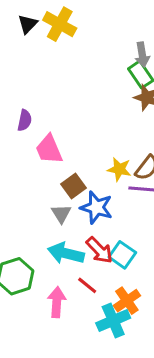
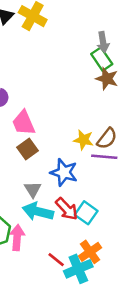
brown square: (73, 186) -> (27, 149), moved
gray triangle: (61, 214) -> (33, 189), moved
red line: (87, 285) -> (56, 260), moved
pink arrow: (57, 302) -> (17, 238), moved

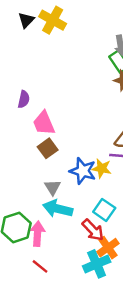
yellow star: (83, 140) -> (102, 168), moved
red arrow: (67, 209) -> (93, 230), moved
red line: (56, 260) -> (40, 266), moved

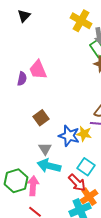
yellow cross: (53, 20) -> (81, 21), moved
pink trapezoid: (44, 123) -> (38, 70), moved

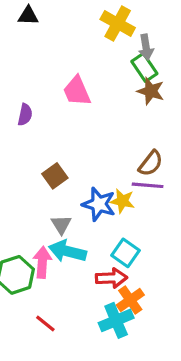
black triangle: (24, 16) -> (28, 16), turned 48
pink trapezoid: (38, 70) -> (77, 91), moved
red arrow: (77, 183) -> (111, 278), turned -48
pink arrow: (33, 186) -> (42, 262), moved

